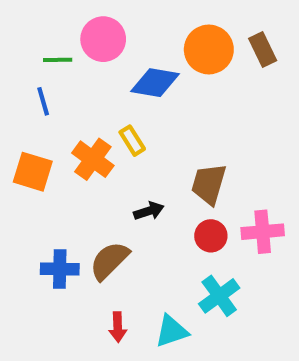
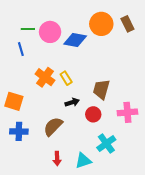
pink circle: (103, 39) -> (50, 32), moved
yellow rectangle: (132, 141) -> (66, 78), moved
orange square: (33, 172) -> (14, 101), moved
red circle: (211, 236) -> (93, 114), moved
blue cross: (60, 269) -> (19, 131), moved

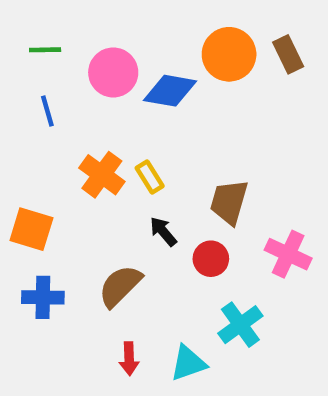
green line: (28, 29) -> (45, 50), moved
black arrow: (72, 102) -> (163, 231), turned -112
pink cross: (127, 112) -> (288, 254), turned 30

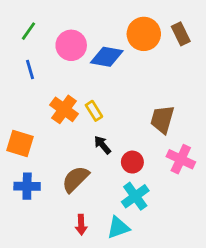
green line: (45, 50) -> (28, 31), turned -54
brown trapezoid: (229, 202) -> (162, 119), moved
cyan cross: (240, 325) -> (135, 196), moved

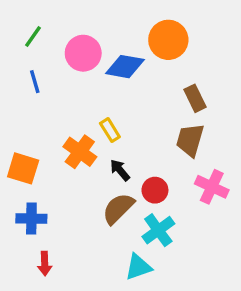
brown rectangle: (181, 34) -> (195, 98), moved
orange cross: (64, 109) -> (80, 152), moved
brown semicircle: (75, 179) -> (118, 209), moved
red arrow: (81, 225) -> (45, 264), moved

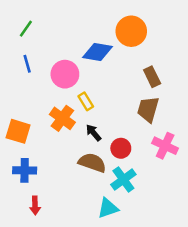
pink circle: (83, 53) -> (65, 74), moved
brown semicircle: (118, 209) -> (92, 163), turned 64

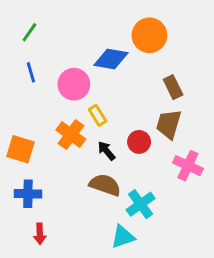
red circle: (121, 148) -> (139, 142), moved

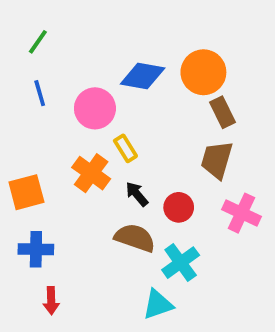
orange circle: (149, 35) -> (203, 72), moved
red circle: (139, 142) -> (179, 207), moved
orange square: (21, 149) -> (26, 192), turned -32

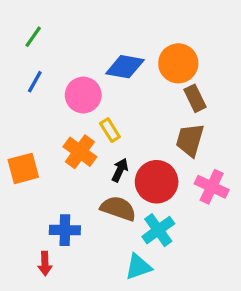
blue line: (40, 93) -> (35, 82), turned 45
black arrow: (137, 194) -> (120, 170), turned 65
red circle: (179, 207) -> (157, 182), size x1.6
blue cross: (36, 249) -> (65, 230), moved

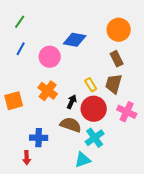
orange circle: (178, 63) -> (119, 30), moved
yellow rectangle: (110, 130) -> (91, 85), moved

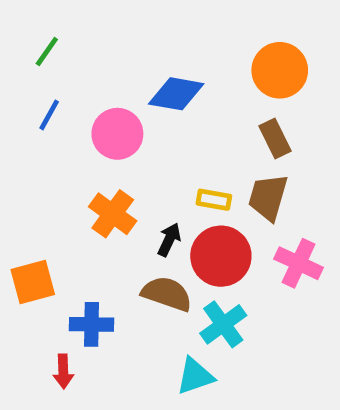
yellow rectangle: (91, 85) -> (214, 200), turned -48
orange square: (14, 101) -> (33, 282), moved

